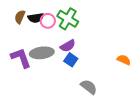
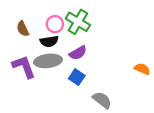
brown semicircle: (20, 17) -> (23, 29), moved, turned -48
black semicircle: (36, 18) -> (49, 41), moved
blue square: (71, 60) -> (77, 77), moved

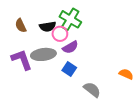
pink circle: (55, 24) -> (60, 34), moved
black semicircle: (49, 41) -> (48, 27), moved
orange semicircle: (142, 69) -> (126, 74), moved

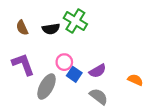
pink circle: (60, 34) -> (64, 62), moved
purple semicircle: (70, 47) -> (98, 71), moved
gray ellipse: (43, 54) -> (47, 87), moved, turned -55

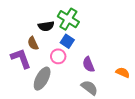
brown semicircle: (22, 28) -> (33, 43), moved
purple semicircle: (98, 71) -> (88, 64), turned 98
blue square: (74, 74) -> (67, 41), moved

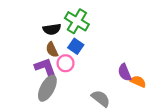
brown semicircle: (33, 43) -> (52, 50), moved
purple L-shape: (21, 58) -> (46, 69), moved
purple semicircle: (88, 64) -> (125, 72), moved

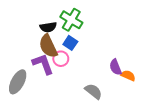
brown semicircle: (52, 50) -> (48, 46), size x1.6
gray ellipse: (47, 88) -> (18, 82), moved

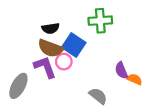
green cross: (71, 20) -> (100, 21), moved, turned -35
blue square: (70, 43) -> (74, 45), size x1.5
brown semicircle: (48, 46) -> (51, 48), turned -45

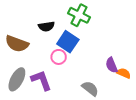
green cross: (100, 21) -> (79, 15), moved, turned 30
brown semicircle: (51, 48) -> (17, 44), moved
purple L-shape: (45, 67) -> (41, 80), moved

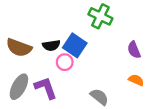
green cross: (79, 15) -> (100, 16), moved
black semicircle: (46, 26) -> (51, 45), moved
purple semicircle: (112, 65) -> (134, 50), moved

